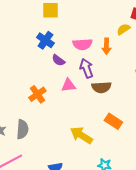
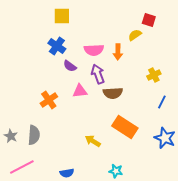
orange rectangle: (113, 121) -> (125, 127), size x1.4
yellow arrow: (81, 135) -> (93, 141), size x0.7

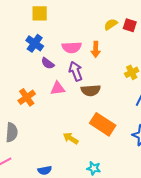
red square: (149, 20) -> (130, 25), moved
yellow semicircle: (135, 35) -> (111, 24), moved

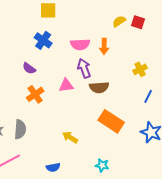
purple semicircle: (48, 63) -> (29, 68), moved
yellow arrow: (71, 138) -> (70, 137), moved

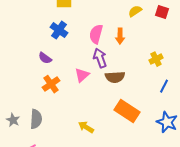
red square: (138, 22) -> (162, 12), moved
pink semicircle: (80, 44) -> (96, 34), turned 108
pink triangle: (66, 85) -> (82, 75), turned -35

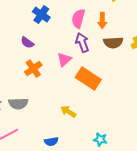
brown semicircle: (115, 77) -> (113, 43), moved
orange rectangle: (127, 111) -> (88, 79), moved
gray semicircle: (36, 119) -> (18, 104), turned 84

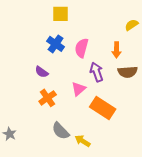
pink semicircle: (78, 19) -> (82, 48), moved
gray semicircle: (18, 104) -> (61, 131), moved, turned 48

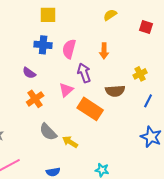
yellow semicircle: (132, 25) -> (110, 15), moved
blue cross: (56, 44) -> (43, 45), turned -30
brown semicircle: (128, 72) -> (115, 91), moved

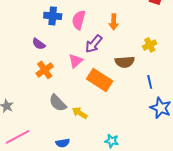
purple arrow: (84, 73) -> (94, 44), turned -120
blue line: (148, 101) -> (150, 82), moved, turned -40

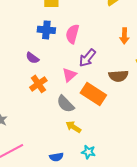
orange arrow: (114, 22) -> (124, 36), moved
gray semicircle: (58, 103) -> (65, 104), moved
cyan star: (112, 141) -> (88, 152), moved

